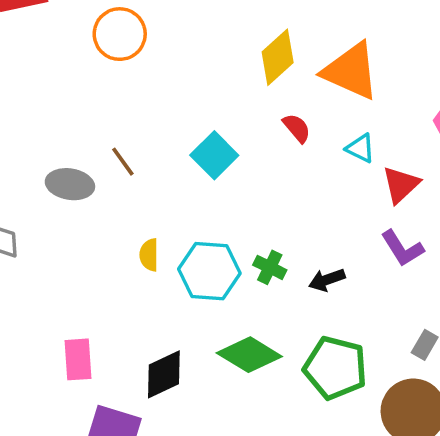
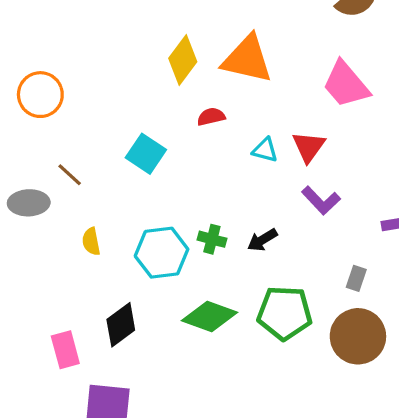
orange circle: (120, 34) -> (40, 95), moved
red semicircle: (297, 128) -> (211, 117), turned -52
cyan triangle: (360, 148) -> (265, 150), moved
yellow semicircle: (149, 255) -> (91, 242), moved
black diamond: (164, 374) -> (121, 325), moved

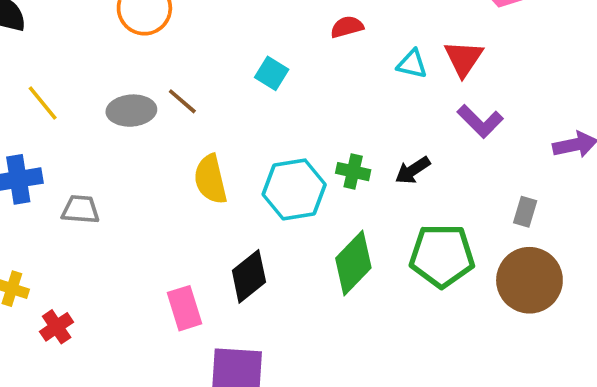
cyan square: (146, 154) -> (272, 73), size x0.7
gray ellipse: (29, 203) -> (131, 111), moved
yellow semicircle: (91, 242) -> (211, 179), size x1.5
green diamond: (210, 317) -> (353, 263), turned -64

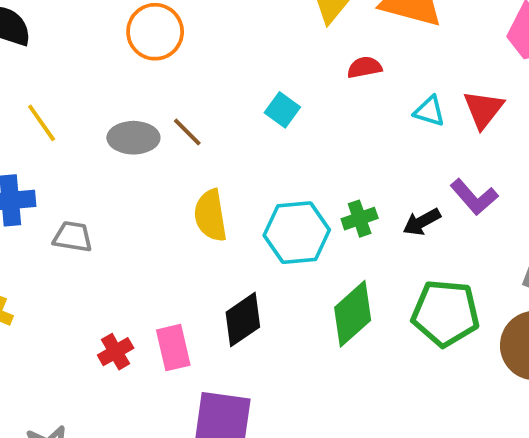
purple L-shape: (480, 121) -> (474, 197), moved
green cross: (353, 172) -> (360, 219), turned -36
red cross: (57, 327) -> (116, 352), moved

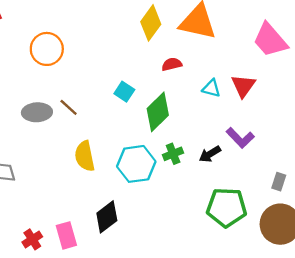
green diamond: (353, 314) -> (158, 112), moved

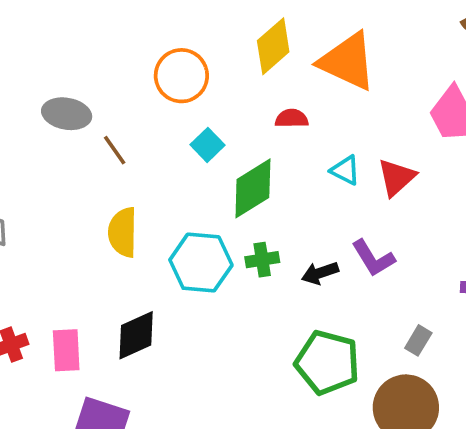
orange circle: (47, 49) -> (181, 76), moved
gray ellipse: (37, 112) -> (67, 114), moved

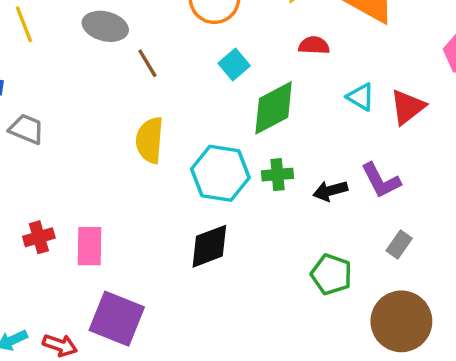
black diamond: (136, 335) -> (209, 246), moved
gray rectangle: (418, 340) -> (399, 244), moved
green pentagon: (327, 362) -> (331, 274), size x0.7

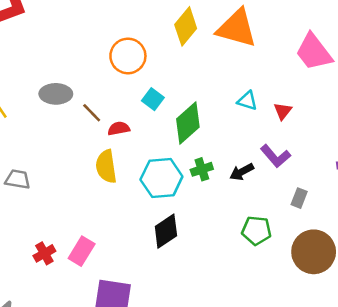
red semicircle: (314, 45) -> (119, 128), moved
red triangle: (408, 107) -> (283, 111), moved, size x0.7
pink rectangle: (89, 246) -> (82, 251), turned 44

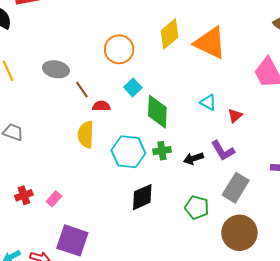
green diamond: (188, 123) -> (157, 112), turned -56
gray rectangle: (299, 198) -> (236, 188), size x1.8
black diamond: (166, 231) -> (142, 197), moved
pink rectangle: (82, 251) -> (54, 199), size x0.7

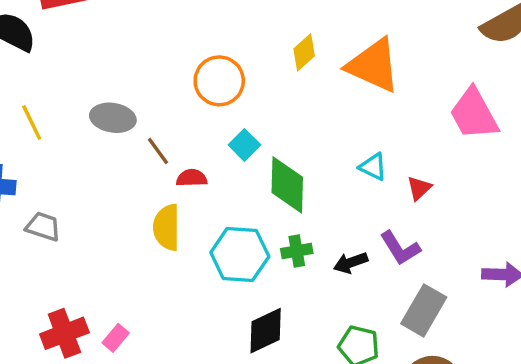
yellow diamond: (170, 34) -> (304, 52), size x0.7
red cross: (24, 195) -> (64, 333), size x1.5

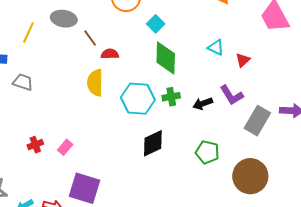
yellow line: (32, 123) -> (28, 32), moved, turned 50
cyan square: (244, 145) -> (156, 24), moved
gray rectangle: (424, 310) -> (257, 121), moved
red cross: (64, 333) -> (35, 145), size x0.6

